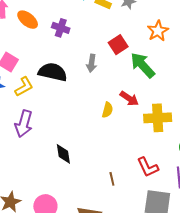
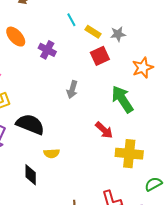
red square: (118, 45) -> (100, 56), moved
black semicircle: (53, 72) -> (30, 124), moved
yellow semicircle: (107, 110) -> (52, 153), moved, turned 63

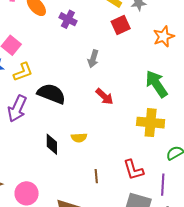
green arrow: (122, 99) -> (156, 84), moved
red arrow: (104, 130) -> (104, 97), moved
yellow semicircle: (52, 153) -> (79, 138), moved

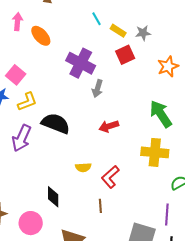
purple cross: (68, 19) -> (81, 63), moved, size x1.6
red arrow: (104, 97) -> (109, 126), turned 120
black diamond: (52, 144) -> (53, 197), moved
red L-shape: (133, 170) -> (110, 177), moved, turned 65

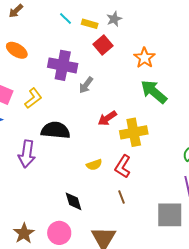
orange star: (168, 66) -> (144, 58), moved
gray arrow: (98, 89) -> (86, 85), turned 36
yellow L-shape: (27, 102) -> (33, 98), moved
yellow cross: (155, 152) -> (134, 132), moved

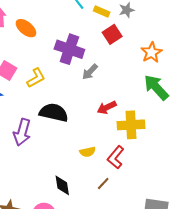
brown line: (121, 197) -> (103, 184), moved, turned 56

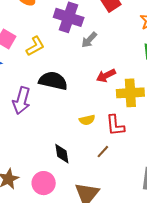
red L-shape: (116, 157) -> (115, 125), turned -45

